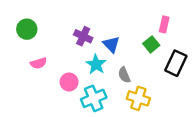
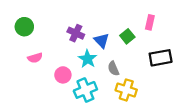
green square: (151, 44) -> (127, 36), moved
black rectangle: (176, 63) -> (161, 58), turned 55

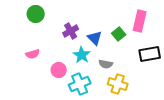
pink rectangle: (150, 22) -> (140, 21), size x1.5
green circle: (24, 27) -> (36, 14), moved
purple cross: (76, 33) -> (71, 31), turned 35
gray semicircle: (113, 69) -> (106, 64), turned -56

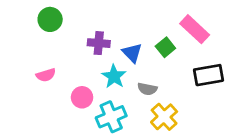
pink rectangle: (140, 21) -> (195, 29), turned -60
purple cross: (71, 31) -> (99, 43), turned 35
yellow cross: (118, 84) -> (164, 117), turned 30

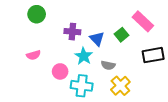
cyan cross: (111, 117) -> (82, 86), turned 30

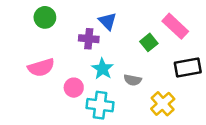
blue triangle: (97, 39) -> (108, 21), moved
pink semicircle: (34, 55) -> (41, 68), size x1.5
yellow cross: (120, 86) -> (163, 104), moved

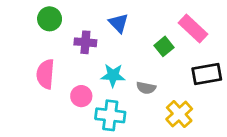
purple cross: (89, 39) -> (85, 42), moved
pink semicircle: (41, 68) -> (45, 74), turned 112
cyan star: (103, 69) -> (113, 75), turned -30

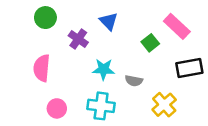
purple cross: (85, 42) -> (78, 39), turned 30
pink circle: (81, 96) -> (57, 108), moved

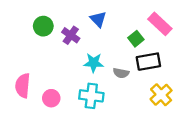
green circle: (45, 18) -> (43, 26), moved
pink semicircle: (42, 68) -> (23, 86), moved
black rectangle: (189, 68) -> (148, 62), moved
yellow cross: (164, 105) -> (161, 95), moved

